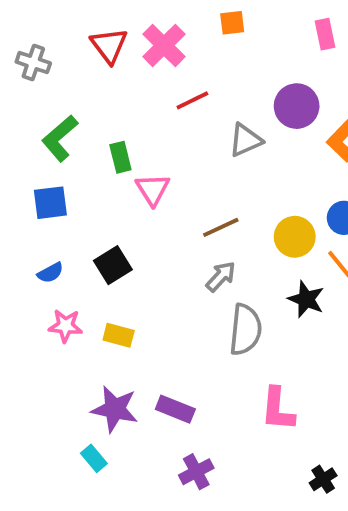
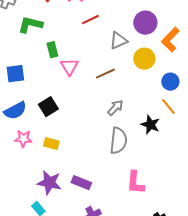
green L-shape: (60, 138) -> (30, 25), moved, turned 55
brown line: (221, 227) -> (105, 74), moved
yellow circle: (295, 237) -> (144, 59), moved
blue semicircle: (50, 273) -> (15, 111), size x1.6
gray arrow: (221, 277) -> (115, 108), moved

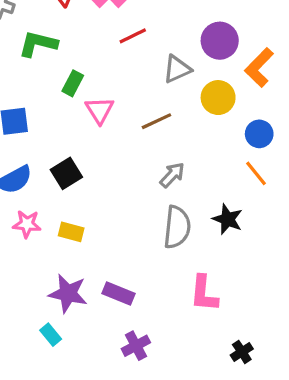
green rectangle: (52, 50) -> (73, 83), turned 42
black star: (150, 125) -> (228, 219), moved

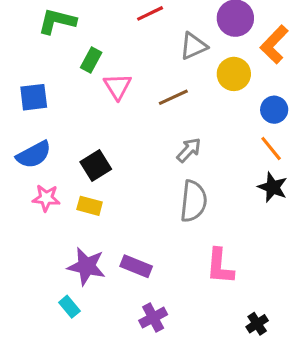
black square: (66, 173) -> (96, 165), moved
black star: (228, 219) -> (273, 187), moved

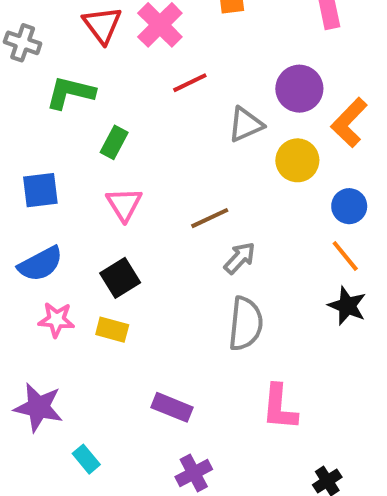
pink triangle: (117, 86) -> (124, 204), moved
brown line: (173, 97) -> (210, 218), moved
purple star: (86, 266) -> (38, 407), moved

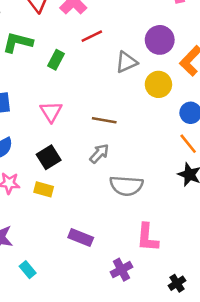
green rectangle: (114, 142) -> (56, 60), moved
brown line: (210, 218) -> (104, 120), turned 35
gray arrow: (240, 258) -> (99, 154), moved
gray semicircle: (246, 324) -> (126, 186), turned 88
purple cross: (194, 473) -> (121, 270), moved

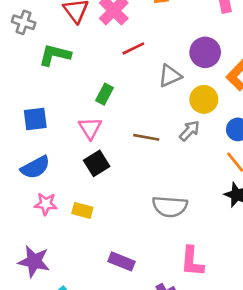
green rectangle: (56, 60) -> (105, 94), moved
gray arrow: (99, 154) -> (189, 131), moved
black square: (49, 157) -> (97, 163), moved

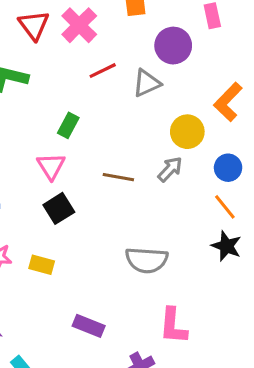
purple circle: (205, 52) -> (173, 46), moved
gray triangle: (170, 76) -> (147, 83), moved

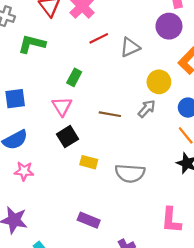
purple circle: (173, 46) -> (169, 26), moved
yellow rectangle: (42, 265) -> (89, 162), moved
pink L-shape: (173, 326) -> (171, 220), moved

